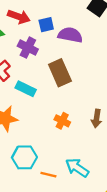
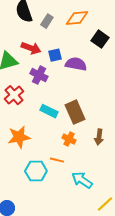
brown rectangle: (60, 73) -> (75, 112), moved
cyan rectangle: (26, 89) -> (49, 111), moved
orange line: (48, 175) -> (57, 160), moved

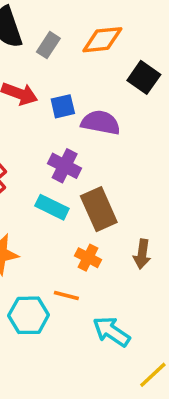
purple cross: (39, 75) -> (65, 166), moved

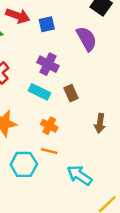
purple semicircle: (101, 123) -> (87, 39), moved, turned 50
brown rectangle: (99, 209) -> (71, 93), size x0.6
orange cross: (88, 258) -> (49, 126), moved

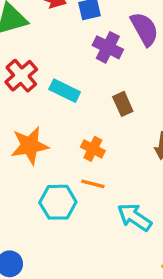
purple cross: (48, 64) -> (108, 47), moved
cyan rectangle: (40, 92) -> (65, 91), moved

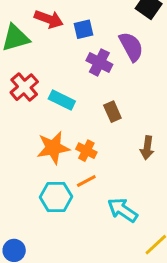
orange star: (30, 146) -> (53, 148), moved
orange line: (93, 184) -> (86, 181), turned -42

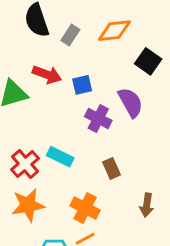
red cross: (24, 87) -> (25, 164), moved
orange star: (53, 148) -> (28, 205), moved
orange cross: (86, 151) -> (85, 208), size x1.4

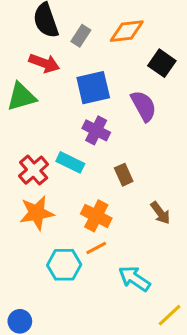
red arrow: (47, 75) -> (44, 63), moved
blue square: (82, 85) -> (93, 88), size x1.6
purple cross: (98, 119) -> (96, 130), moved
brown arrow: (147, 205) -> (160, 213), turned -45

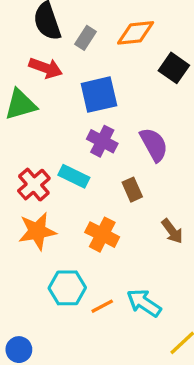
purple semicircle: (144, 106) -> (154, 145), moved
orange line: (96, 248) -> (102, 306), moved

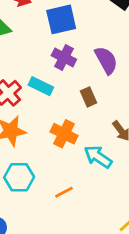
cyan hexagon: (67, 288) -> (19, 177), moved
cyan arrow: (144, 303) -> (98, 157), moved

